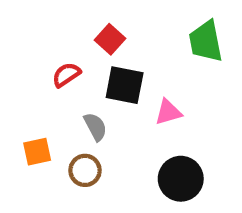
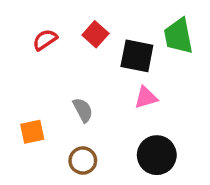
red semicircle: (66, 75) -> (45, 40), moved
black square: (125, 85) -> (137, 56), moved
brown circle: (85, 170) -> (83, 161), moved

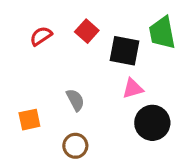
black circle: (157, 155) -> (152, 123), moved

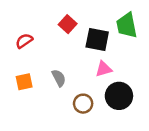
red semicircle: (41, 36) -> (24, 41), moved
orange square: (29, 120) -> (24, 82), moved
brown circle: (75, 146) -> (83, 104), moved

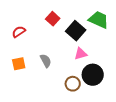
green trapezoid: (127, 25) -> (99, 20), turned 125
black square: (97, 40) -> (76, 31), turned 30
brown circle: (83, 104) -> (73, 84), moved

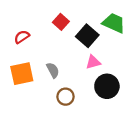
orange square: (19, 64) -> (22, 74), size x1.5
brown circle: (73, 84) -> (66, 97), moved

